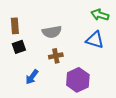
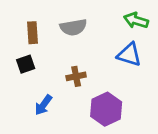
brown rectangle: (15, 26) -> (32, 33), moved
gray semicircle: (52, 32) -> (73, 27), moved

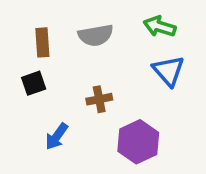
green arrow: (136, 20) -> (160, 26), moved
blue triangle: (129, 55) -> (168, 71), turned 32

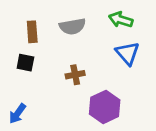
black square: (34, 83) -> (25, 63), turned 30
blue arrow: (57, 136) -> (17, 114), moved

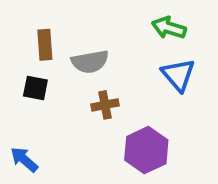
gray semicircle: (72, 26) -> (90, 62), moved
blue arrow: (17, 114) -> (24, 159), turned 95

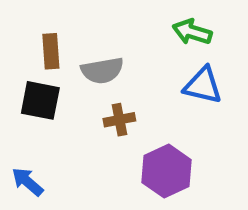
blue triangle: (178, 75) -> (203, 85), turned -36
black square: (35, 88) -> (40, 100), size x1.4

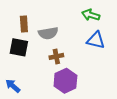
purple hexagon: (166, 171) -> (65, 81), moved

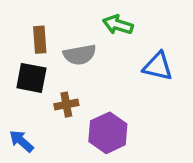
green arrow: (91, 15) -> (118, 25), moved
brown cross: (56, 56) -> (66, 105), moved

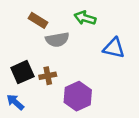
brown rectangle: (40, 40) -> (38, 20), moved, turned -54
black square: (31, 78) -> (22, 72), moved, turned -35

